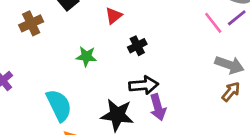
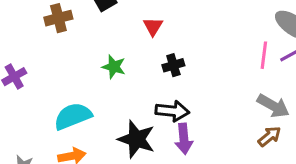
red triangle: (114, 16) -> (153, 26), turned -30
pink line: (213, 23) -> (264, 55), turned 35
cyan semicircle: (59, 105) -> (73, 116), turned -96

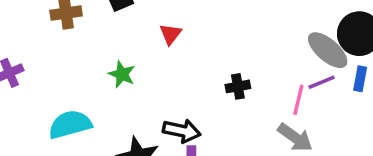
pink line: (264, 55) -> (298, 100), moved
black cross: (173, 65) -> (238, 86), moved

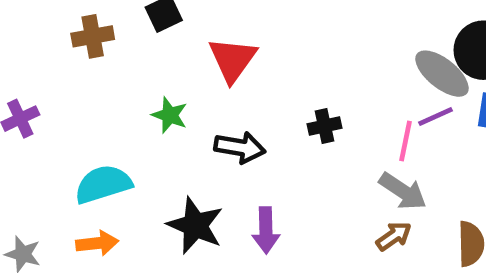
red triangle: (171, 34) -> (233, 60), size x1.6
black arrow: (182, 131) -> (240, 147), moved

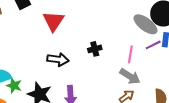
green star: (170, 115) -> (14, 86), moved
purple line: (435, 116) -> (153, 45), moved

